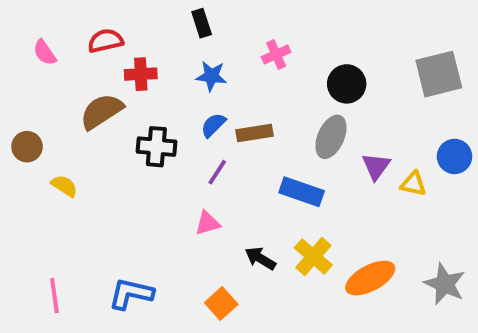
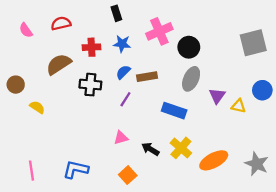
pink cross: (276, 54) -> (159, 31), size x1.6
red cross: (141, 74) -> (91, 47), moved
black circle: (347, 84) -> (189, 47), moved
pink triangle: (207, 223) -> (121, 138), moved

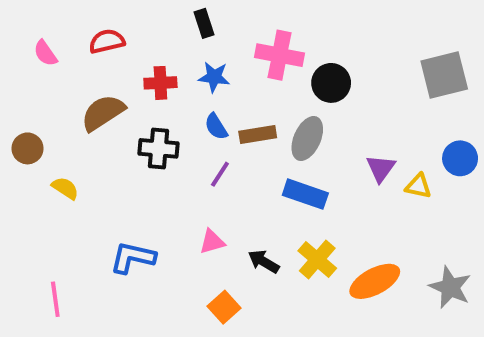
pink cross: (159, 31) -> (280, 55), turned 35
blue semicircle: (123, 72) -> (216, 127), turned -77
gray ellipse: (191, 79) -> (307, 138), moved
blue L-shape: (76, 169) -> (133, 258), moved

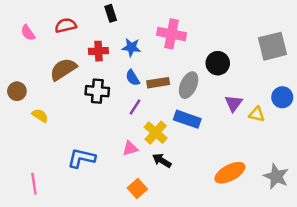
black rectangle: (204, 23) -> (111, 13), moved
black circle: (331, 83) -> (218, 63), moved
yellow cross: (317, 260) -> (156, 133), moved

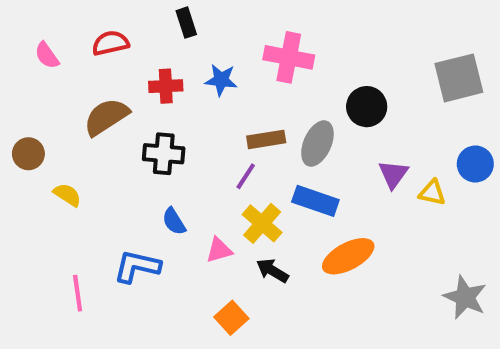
blue semicircle: (133, 78) -> (174, 221), moved
purple line: (135, 107) -> (246, 176), moved
orange ellipse: (230, 173) -> (348, 256), moved
pink line: (34, 184) -> (78, 293), moved

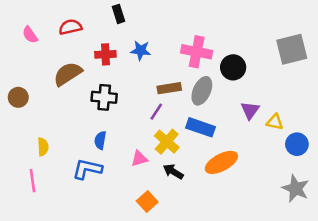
pink cross: (289, 57) -> (197, 52), moved
blue circle: (475, 164) -> (297, 144), moved
yellow semicircle: (67, 195) -> (43, 147), moved, turned 54
blue semicircle: (174, 221) -> (100, 140), moved, turned 42
pink line: (78, 293) -> (33, 181), moved

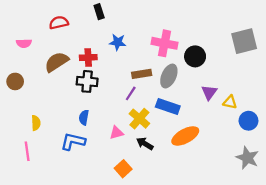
pink semicircle: (30, 35) -> (24, 43), moved, turned -56
red cross: (105, 54) -> (88, 57), moved

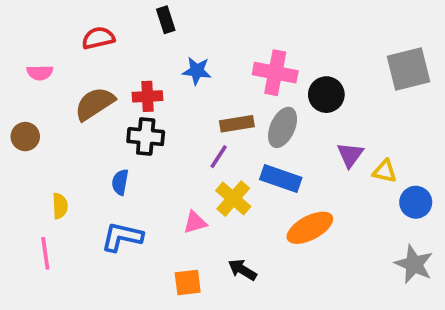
blue semicircle: (84, 117) -> (120, 182), moved
black arrow: (145, 144) -> (242, 270), moved
orange square: (123, 169) -> (188, 283), moved, turned 35

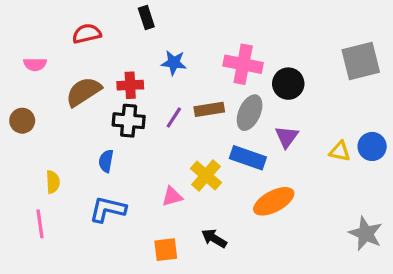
purple triangle: (350, 155) -> (287, 137), moved
purple line: (219, 157) -> (174, 117), moved
blue circle: (416, 202) -> (372, 146), moved

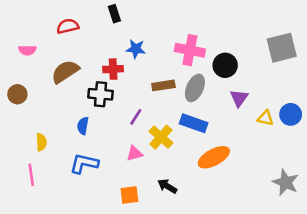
red cross: (130, 85) -> (113, 69), moved
purple line: (174, 117) -> (136, 117), moved
purple triangle: (287, 137) -> (239, 98), moved

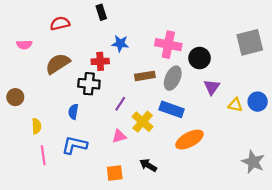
brown circle: (17, 94) -> (15, 97), moved
pink line: (31, 175) -> (43, 155), moved

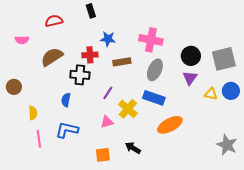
gray square: (250, 42) -> (224, 59), moved
black circle: (200, 58) -> (191, 56), moved
brown rectangle: (145, 76) -> (122, 62), moved

